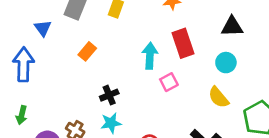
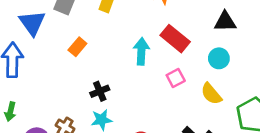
blue triangle: (43, 28) -> (32, 23), size x1.5
red rectangle: (183, 43) -> (175, 39), turned -32
pink square: (169, 82) -> (176, 78), moved

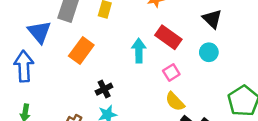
black triangle: (225, 22) -> (212, 19), turned 50
orange rectangle: (77, 47) -> (81, 50), size x1.5
yellow semicircle: (211, 94) -> (175, 102), moved

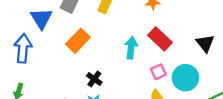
black triangle: (212, 19) -> (205, 43), moved
cyan circle: (209, 52) -> (185, 78), moved, size x1.5
black cross: (104, 89) -> (94, 79), turned -35

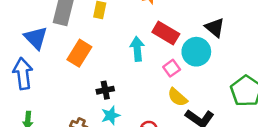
cyan circle: (185, 78) -> (196, 52), moved
black cross: (94, 79) -> (105, 90), turned -35

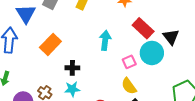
red rectangle: (166, 33) -> (143, 28), moved
orange rectangle: (79, 53) -> (50, 44), moved

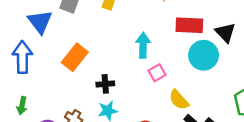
red rectangle: (143, 28) -> (189, 25), turned -35
pink square: (129, 62) -> (157, 73), moved

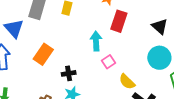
red rectangle: (189, 25) -> (119, 21), moved, turned -70
cyan circle: (204, 55) -> (159, 58), moved

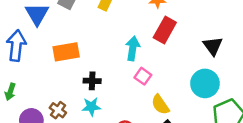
orange rectangle: (43, 54) -> (66, 52), turned 35
pink square: (109, 62) -> (143, 76), turned -32

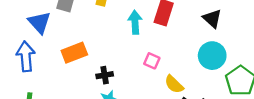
cyan arrow: (133, 48) -> (135, 22), moved

